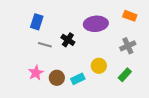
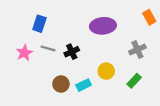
orange rectangle: (130, 16) -> (149, 17), moved, turned 40
black cross: (68, 40) -> (72, 52), moved, turned 32
pink star: (36, 73) -> (24, 53), moved

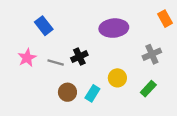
blue rectangle: (39, 24) -> (44, 26), turned -56
gray line: (48, 48) -> (56, 62), moved
cyan rectangle: (84, 85) -> (92, 93), turned -32

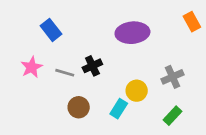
gray cross: (152, 54) -> (173, 77), moved
green rectangle: (148, 89) -> (173, 116), moved
cyan rectangle: (92, 93) -> (119, 109), moved

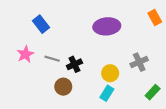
black cross: (92, 66) -> (74, 64), moved
cyan rectangle: (119, 109) -> (107, 93), moved
green rectangle: (173, 116) -> (153, 92), moved

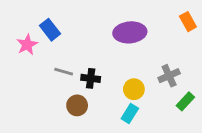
pink star: (25, 54) -> (27, 45), moved
black cross: (74, 64) -> (91, 78), turned 32
green rectangle: (153, 92) -> (185, 101), moved

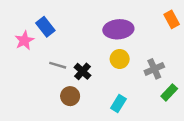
black cross: (91, 78) -> (82, 71), turned 35
yellow circle: (134, 89) -> (120, 59), moved

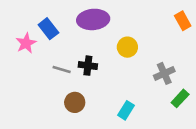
purple ellipse: (118, 29) -> (93, 19), moved
yellow circle: (120, 59) -> (127, 47), moved
black cross: (82, 71) -> (88, 66), moved, turned -35

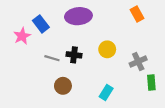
orange rectangle: (183, 21) -> (137, 14), moved
yellow circle: (127, 47) -> (107, 49), moved
green rectangle: (180, 98) -> (151, 83), turned -48

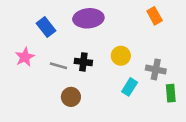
pink star: (22, 36) -> (25, 57), moved
gray cross: (138, 61) -> (156, 69), turned 35
cyan rectangle: (106, 92) -> (130, 87), moved

